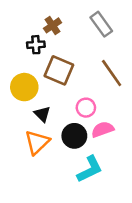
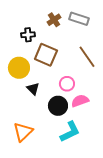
gray rectangle: (101, 24) -> (79, 19), turned -36
brown cross: (53, 25) -> (54, 20), moved
orange triangle: (37, 142) -> (23, 132), moved

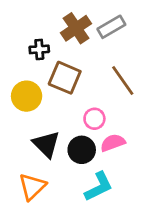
gray rectangle: (79, 19) -> (111, 27), turned -48
brown cross: (54, 20) -> (76, 28), size x1.5
black triangle: (33, 89) -> (46, 144), moved, size x1.5

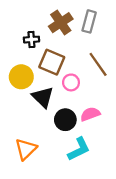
gray rectangle: (111, 27) -> (89, 21), turned -45
pink circle: (94, 119) -> (71, 82), moved
black triangle: (46, 144) -> (43, 97), moved

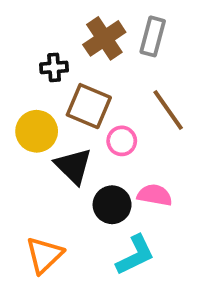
pink semicircle: (90, 114) -> (155, 195), turned 30

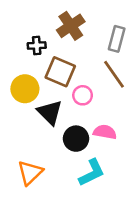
gray rectangle: (153, 36) -> (117, 39), moved

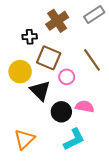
gray rectangle: (117, 39) -> (94, 14), moved, turned 42

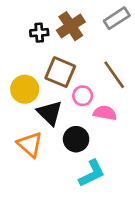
black cross: (30, 37) -> (39, 33), moved
pink semicircle: (85, 107) -> (105, 113), moved
orange triangle: (24, 139) -> (30, 144), moved, turned -35

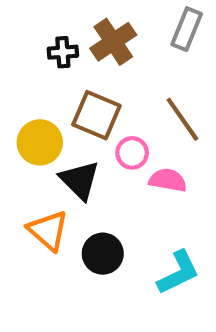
gray rectangle: (117, 18) -> (187, 29), turned -35
black circle: (76, 139) -> (103, 254), moved
cyan L-shape: (92, 173) -> (178, 272), moved

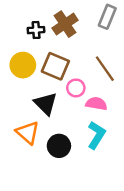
yellow circle: (40, 142) -> (23, 65), moved
cyan L-shape: (178, 272) -> (96, 135), moved, turned -32

